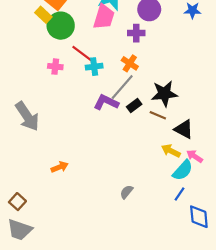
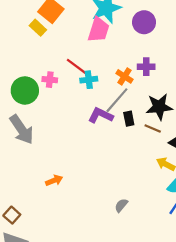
green circle: (61, 26) -> (25, 90), moved
purple cross: (136, 33) -> (146, 67), moved
black rectangle: (134, 105) -> (129, 119), turned -64

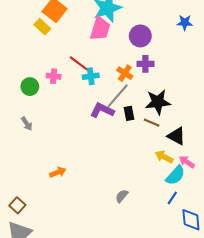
purple circle: (144, 22) -> (140, 36), moved
green circle: (25, 90) -> (30, 87), size x0.7
gray arrow: (22, 129) -> (27, 124), size x0.5

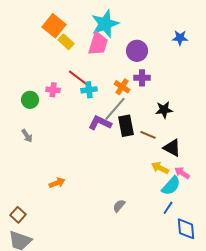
yellow rectangle: (42, 27) -> (66, 42), moved
black star: (158, 102) -> (164, 110), moved, size x0.7
black rectangle: (129, 113) -> (126, 126), size x1.5

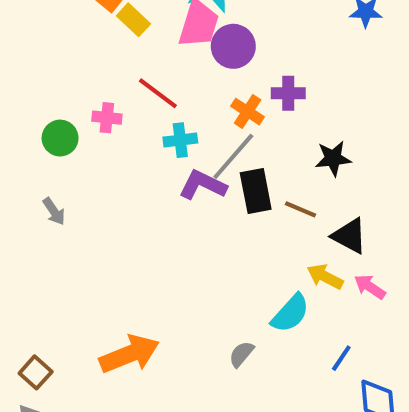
purple circle: (137, 51) -> (233, 46), moved
cyan cross: (89, 90) -> (180, 140), moved
orange arrow: (57, 183) -> (129, 354), moved, size x1.8
cyan semicircle: (171, 186) -> (290, 313), moved

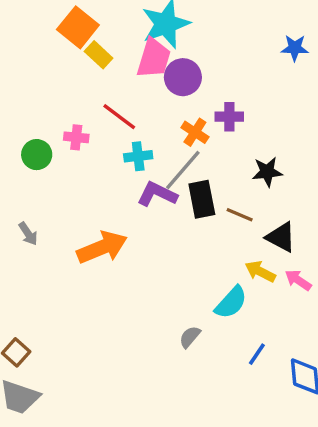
gray arrow: (54, 211) -> (28, 234), moved
orange arrow: (129, 354) -> (102, 247), moved
blue line: (341, 358) -> (257, 354), moved

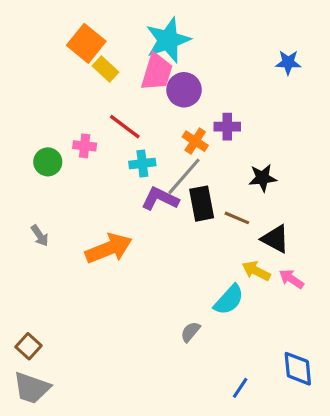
blue line: (257, 354) -> (240, 388), moved

